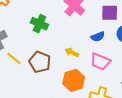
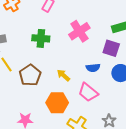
green cross: (39, 24) -> (41, 38), turned -36

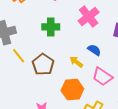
blue semicircle: (93, 68) -> (94, 50), moved, turned -136

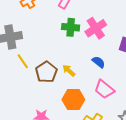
green cross: (51, 27) -> (71, 27), moved
yellow arrow: (76, 62) -> (69, 71), moved

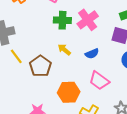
blue semicircle: (99, 62) -> (92, 54), turned 120
yellow arrow: (69, 71) -> (64, 50), moved

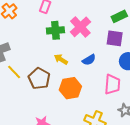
pink trapezoid: (99, 81) -> (112, 84), moved, turned -115
orange hexagon: (69, 92) -> (70, 88), moved

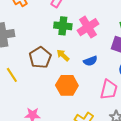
yellow line: (14, 72) -> (12, 75), moved
brown pentagon: (39, 79) -> (40, 57), moved

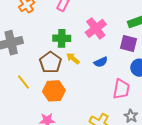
green cross: (63, 26) -> (62, 38), moved
orange hexagon: (67, 85) -> (54, 91), moved

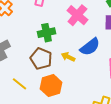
yellow arrow: (73, 58) -> (68, 57), moved
blue semicircle: (101, 62) -> (90, 47), size x1.5

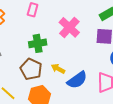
blue semicircle: (90, 47) -> (77, 80), moved

